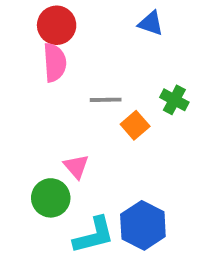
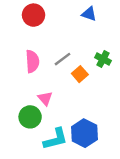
pink semicircle: (55, 63) -> (32, 61), moved
gray line: (106, 100) -> (62, 59), turned -36

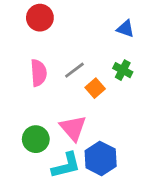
blue triangle: (89, 14) -> (125, 29), moved
pink triangle: (45, 98) -> (73, 128), moved, size x1.5

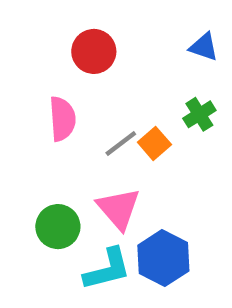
red circle: (40, 18) -> (94, 51), moved
gray line: (74, 70) -> (121, 143), moved
green cross: (123, 70) -> (199, 114), turned 30

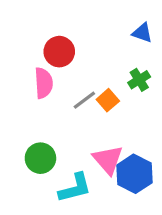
red circle: (94, 51) -> (59, 52), moved
pink triangle: (119, 209) -> (108, 160), moved
blue hexagon: (163, 258) -> (134, 174), moved

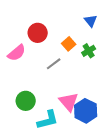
blue triangle: (142, 33) -> (91, 21), turned 32
pink semicircle: (44, 83) -> (17, 53), moved, turned 54
orange square: (108, 100) -> (69, 44), moved

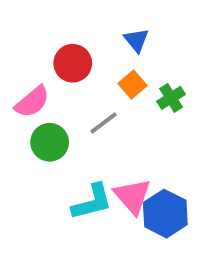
blue triangle: (91, 21) -> (136, 40), moved
green circle: (26, 101) -> (50, 142), moved
cyan L-shape: (48, 120) -> (92, 202), moved

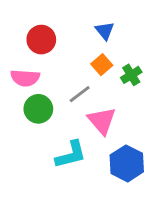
red circle: (73, 63) -> (41, 40), moved
pink semicircle: (32, 102) -> (25, 78), turned 44
pink triangle: (133, 196) -> (102, 121), moved

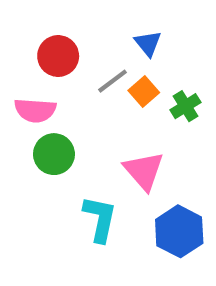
gray line: (80, 94) -> (112, 81), moved
cyan L-shape: (71, 155) -> (100, 219), turned -64

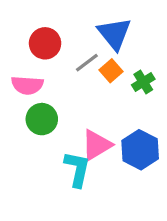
blue triangle: (148, 43) -> (114, 34), size x1.6
pink triangle: (144, 171) -> (97, 145), moved, turned 40
blue hexagon: (179, 231) -> (140, 150), moved

